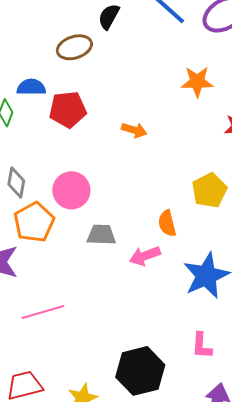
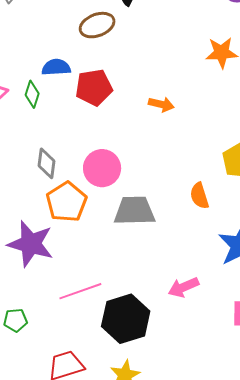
gray trapezoid: (101, 235) -> (134, 211), size x1.4
pink arrow: (145, 256) -> (183, 287), moved
black hexagon: (140, 371) -> (126, 319), moved

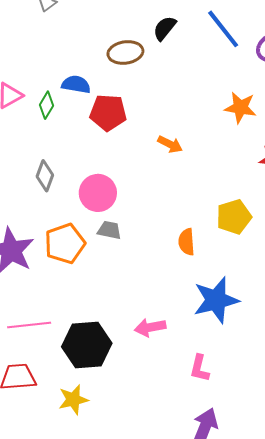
orange pentagon: (67, 202) -> (65, 244), moved
gray trapezoid: (134, 211) -> (109, 230), moved, size x0.6
pink line: (80, 291) -> (29, 325), moved

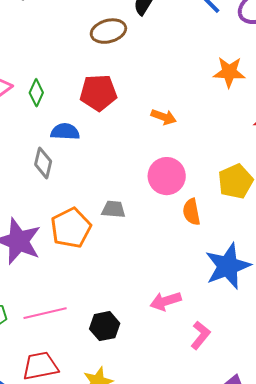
blue semicircle: (76, 84) -> (65, 132), moved
pink circle: (98, 193) -> (167, 176), moved
black hexagon: (87, 345) -> (105, 326), size x0.6
pink L-shape: (200, 368) -> (200, 335), moved, turned -148

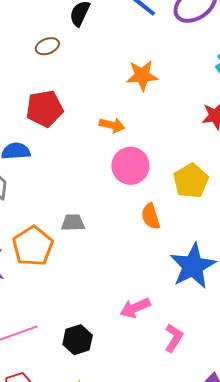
brown ellipse: (108, 31) -> (47, 46), size x0.7
orange star: (229, 72) -> (142, 76), moved
pink circle: (167, 176) -> (130, 166), moved

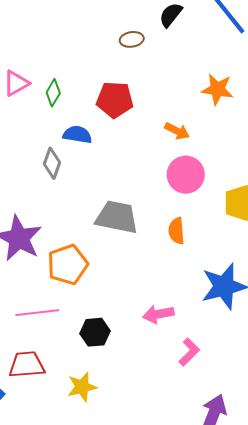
orange semicircle: (151, 216) -> (177, 231), moved
gray trapezoid: (73, 223) -> (117, 217), size x1.8
orange pentagon: (33, 246) -> (68, 265), moved

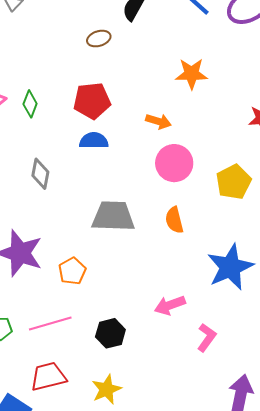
blue semicircle: (77, 135) -> (94, 141), moved
orange pentagon: (68, 265) -> (72, 271), size x0.7

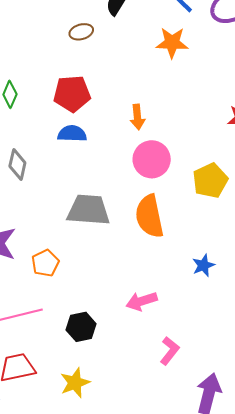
orange star: (191, 74) -> (172, 43), moved
orange arrow: (158, 121) -> (137, 117), turned 65
orange semicircle: (174, 220) -> (149, 216), size x1.6
blue star: (230, 267) -> (203, 265), size x0.5
pink L-shape: (207, 338) -> (170, 351), moved

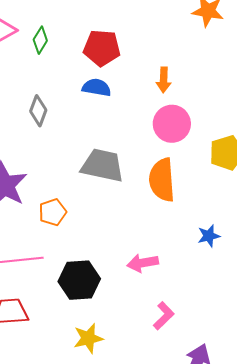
black hexagon: (81, 327) -> (79, 280), size x1.4
yellow star: (75, 383) -> (88, 338), moved

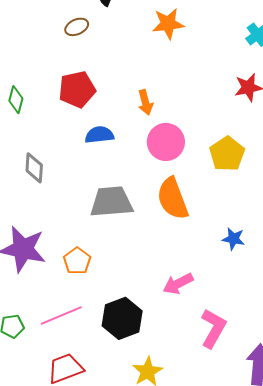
blue semicircle: (97, 88) -> (99, 135), moved
blue star: (209, 236) -> (233, 239), turned -30
pink L-shape: (164, 316) -> (213, 328), size x1.4

